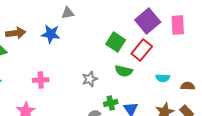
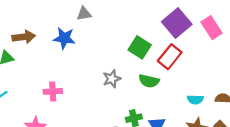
pink rectangle: (178, 25) -> (211, 28), turned -30
cyan semicircle: (163, 78) -> (195, 100), moved
gray star: (90, 79) -> (112, 79), moved

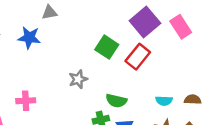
green semicircle: (149, 81) -> (116, 101), moved
pink cross: (53, 91) -> (26, 101), moved

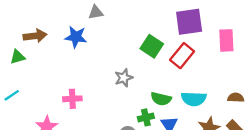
purple square: (145, 22) -> (189, 22), turned 32
pink rectangle: (181, 27) -> (226, 40), moved, turned 30
cyan semicircle: (164, 101) -> (194, 99), moved, size x1.5

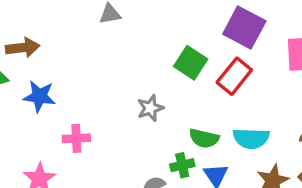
purple square: (189, 22) -> (244, 27), turned 36
blue star: (76, 37) -> (39, 96), moved

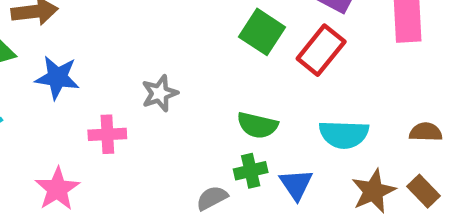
gray star: (150, 108) -> (160, 93), moved
green semicircle: (204, 138) -> (257, 125), moved

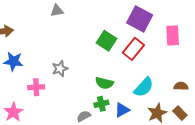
cyan semicircle: (344, 134) -> (144, 87), turned -50
blue triangle: (296, 184) -> (122, 110), turned 35

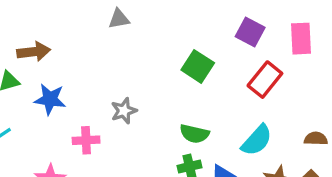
purple square: (140, 19) -> (250, 32), size x0.7
pink rectangle: (173, 35) -> (301, 39), moved
red rectangle: (133, 49) -> (265, 80), moved

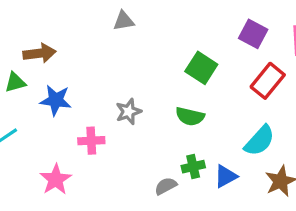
green semicircle: (194, 134) -> (190, 116), moved

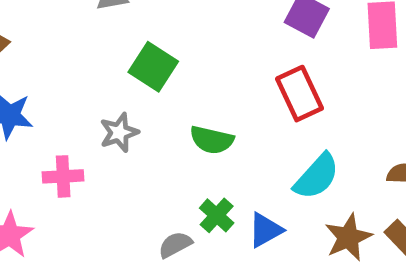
green square: (201, 68) -> (153, 67), moved
red rectangle: (268, 81) -> (299, 94), moved, turned -64
green cross: (193, 167) -> (217, 215), turned -35

